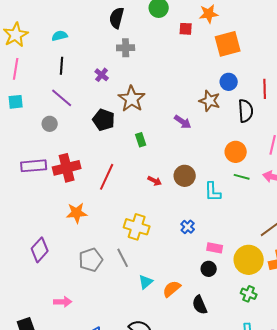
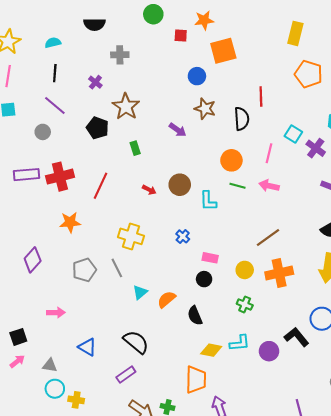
black semicircle: (117, 18) -> (94, 24), moved, turned -105
blue circle: (229, 82) -> (197, 76), moved
yellow circle: (249, 260) -> (245, 270), size x0.6

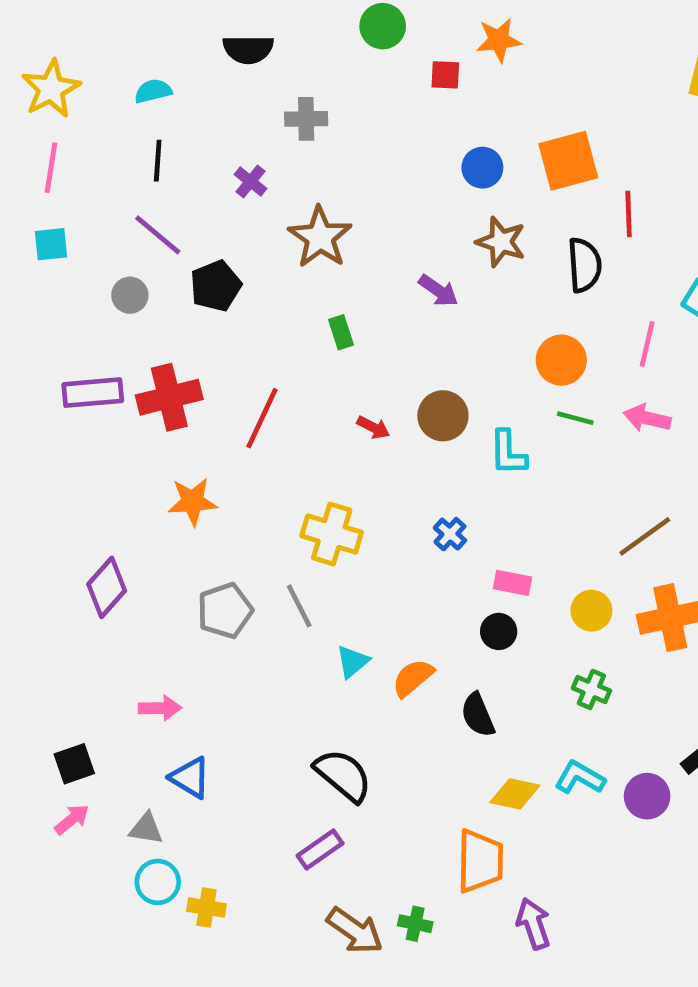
orange square: (223, 51) -> (568, 161), moved
black pentagon: (97, 128) -> (216, 286), moved, turned 30
cyan L-shape: (240, 343) -> (580, 778), turned -145
blue triangle: (87, 347) -> (190, 778), moved

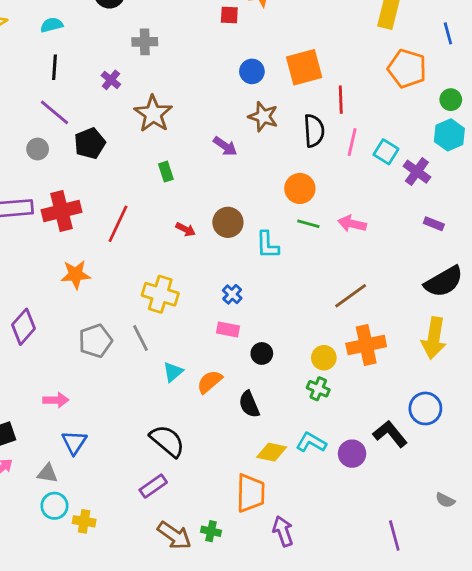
pink line: (647, 344) -> (352, 142), moved
pink rectangle: (513, 583) -> (228, 330), moved
yellow circle: (591, 611) -> (324, 358), moved
blue triangle: (190, 778) -> (74, 442), turned 32

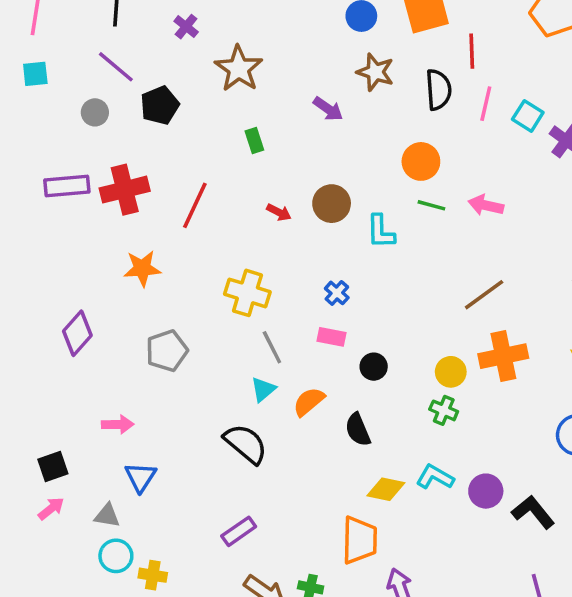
gray line: (141, 338) -> (272, 347), moved
black L-shape: (390, 434) -> (533, 512), moved
black semicircle: (167, 441) -> (246, 444), moved

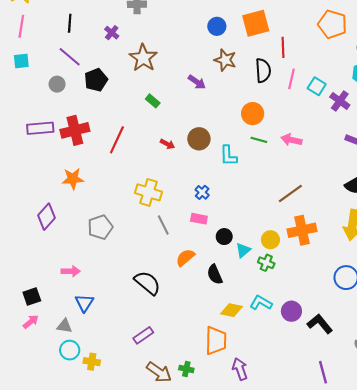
green rectangle: (254, 140) -> (153, 101), turned -32
orange star: (142, 268) -> (73, 179), moved
cyan triangle: (263, 389) -> (243, 250), moved

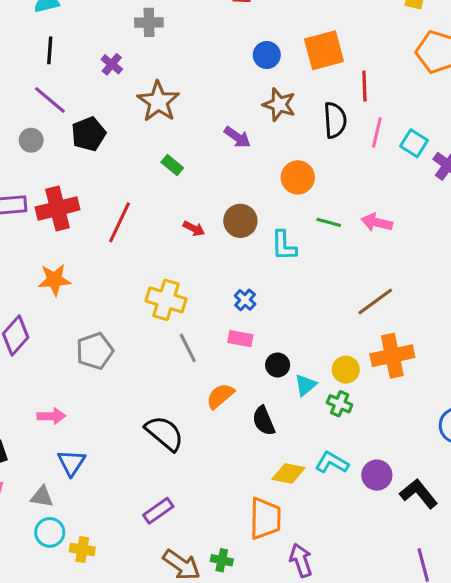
orange circle: (253, 114) -> (298, 177), moved

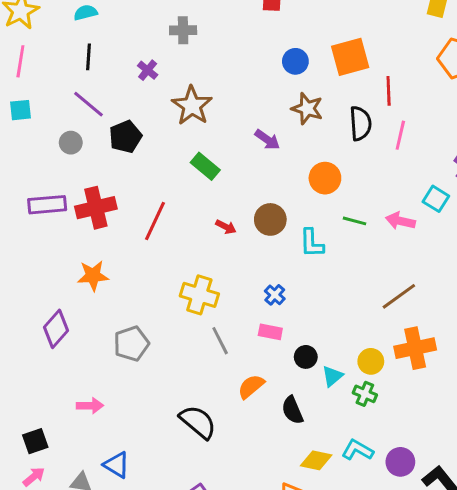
cyan square: (414, 143) -> (436, 199), moved
green rectangle: (172, 165) -> (205, 166), size x1.4
blue triangle: (71, 463) -> (117, 465), moved, turned -32

